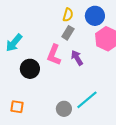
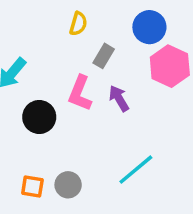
yellow semicircle: (68, 15) -> (78, 24), moved
orange square: (17, 107) -> (32, 186), moved
gray circle: (64, 109) -> (68, 185), moved

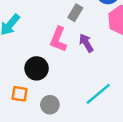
black circle: (39, 117) -> (37, 68), moved
orange square: (32, 186) -> (20, 94), moved

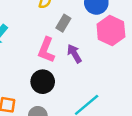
black circle: (37, 68) -> (43, 82), moved

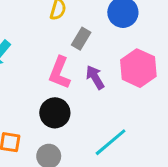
pink hexagon: (111, 30) -> (138, 68), moved

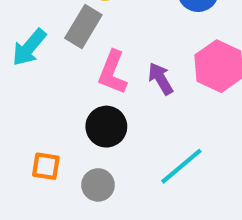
gray rectangle: (81, 39) -> (83, 26), moved, size x1.4

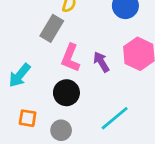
cyan arrow: (29, 47) -> (20, 75), moved

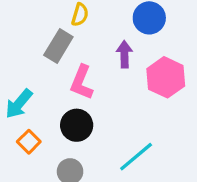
purple arrow: (101, 62) -> (125, 54), moved, turned 30
orange square: (28, 118) -> (29, 142), moved, turned 36

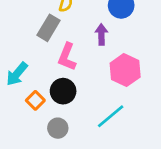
pink hexagon: (166, 77) -> (125, 70), moved
orange square: (29, 142) -> (35, 100), moved

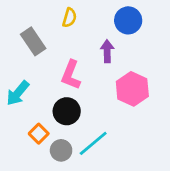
gray rectangle: (49, 28) -> (33, 41), moved, turned -65
orange square: (35, 100) -> (39, 134), moved
cyan line: (111, 116) -> (93, 143), moved

